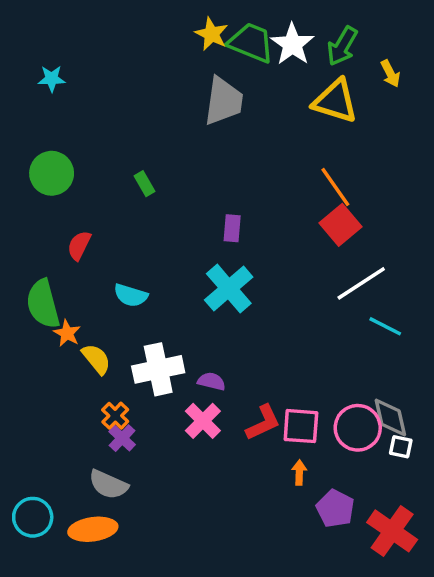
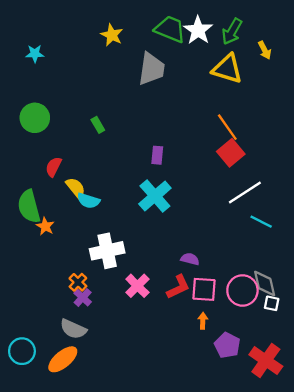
yellow star: (212, 34) -> (112, 35), moved
yellow semicircle: (96, 359) -> (76, 188), moved
purple semicircle: (212, 381) -> (190, 259), moved
orange ellipse: (93, 529) -> (63, 359), turned -32

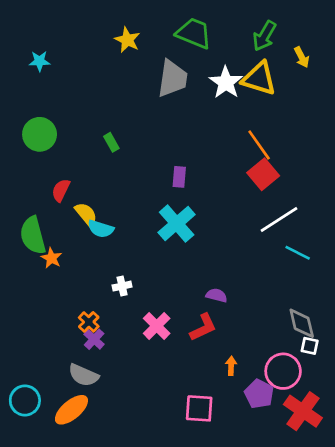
white star: (198, 30) -> (226, 82), moved
white cross: (107, 251) -> (122, 286), size x0.5
pink square: (204, 289) -> (199, 408), moved
pink circle: (242, 290) -> (283, 371), moved

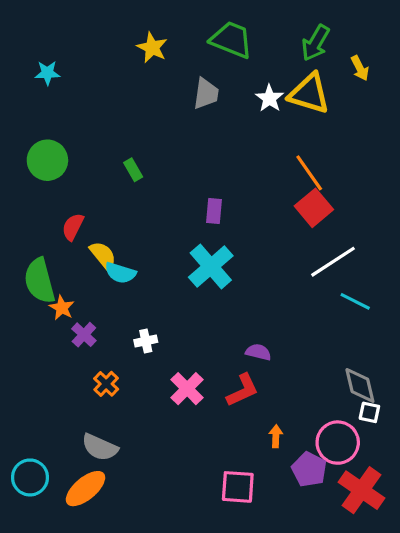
gray trapezoid: (173, 78) -> (206, 94), size x0.7
white star: (226, 82) -> (270, 98), size x0.7
purple cross: (94, 339) -> (84, 335), moved

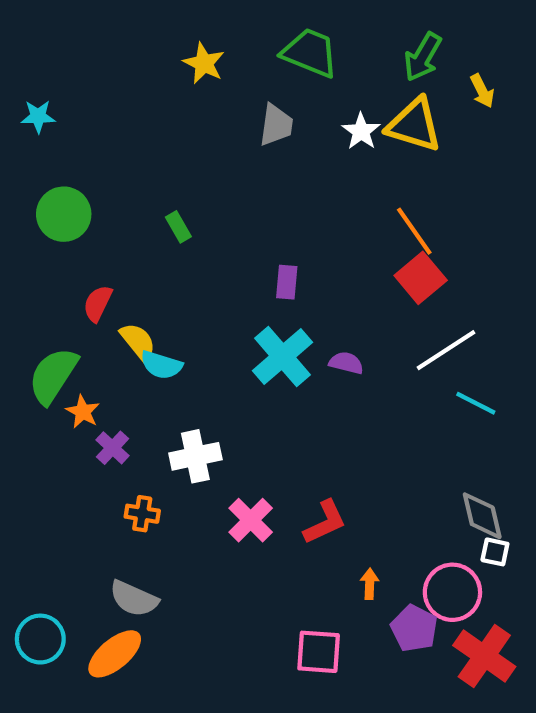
cyan star: (47, 73) -> (38, 116), moved
green semicircle: (40, 281) -> (53, 376), turned 48
white cross: (146, 341) -> (195, 456), size x1.6
purple semicircle: (258, 352) -> (346, 363), moved
orange cross: (106, 384) -> (142, 514), turned -35

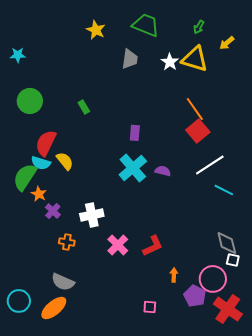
green arrow: (423, 57) -> (199, 27), size x0.6
yellow arrow: (482, 91) -> (227, 43), turned 77
red semicircle: (98, 303) -> (46, 143), size x1.5
cyan semicircle: (161, 365) -> (41, 163), moved
pink square: (319, 652) -> (150, 307), size x0.6

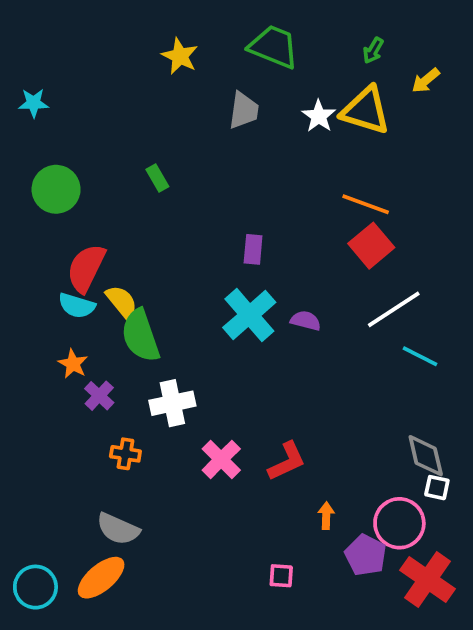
green rectangle: (84, 107) -> (157, 178), moved
orange line: (195, 109) -> (366, 204), turned -35
green semicircle: (25, 177) -> (140, 336), moved, turned -52
cyan circle: (19, 301) -> (35, 587), moved

